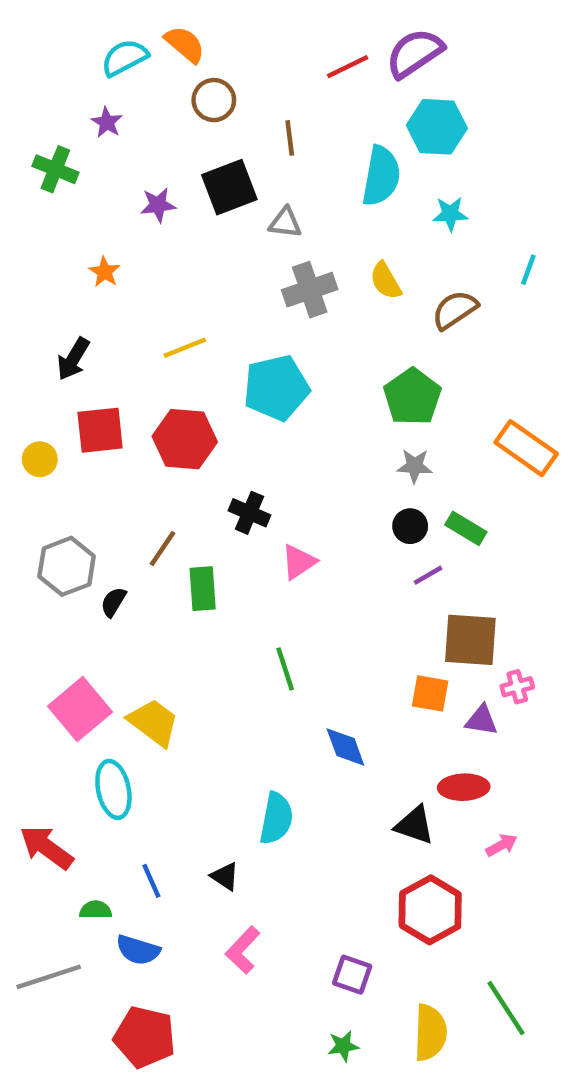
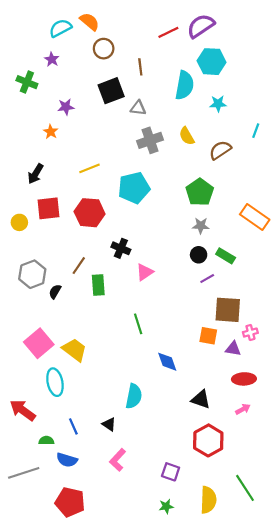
purple star: (158, 205) -> (66, 107), moved
red ellipse: (464, 787) -> (244, 379), moved

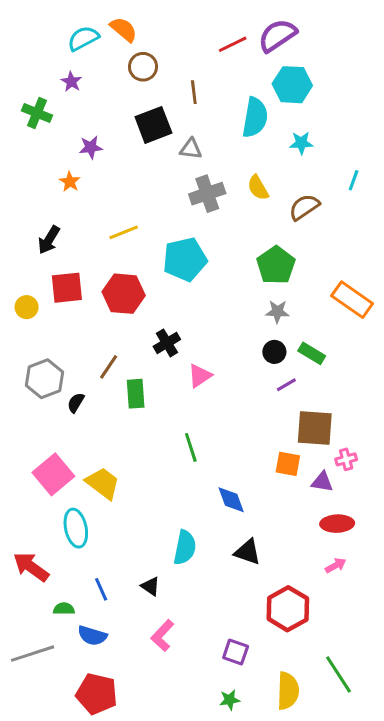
black cross: (121, 248) -> (167, 343), turned 36
black triangle: (201, 399) -> (248, 552), moved

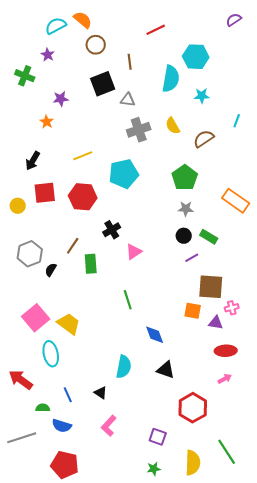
purple semicircle: (277, 35) -> (234, 20), moved, size x0.6

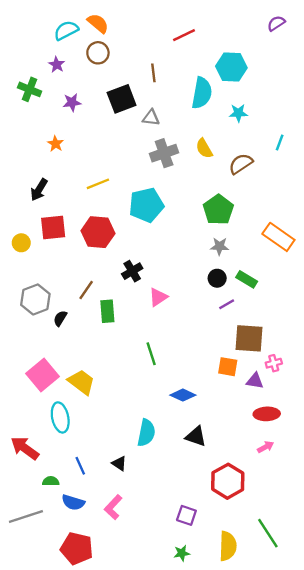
brown circle: (96, 45) -> (98, 53), moved
purple star: (61, 99) -> (72, 102), moved
blue diamond: (155, 335) -> (183, 395), turned -45
pink L-shape: (109, 426) -> (113, 507), moved

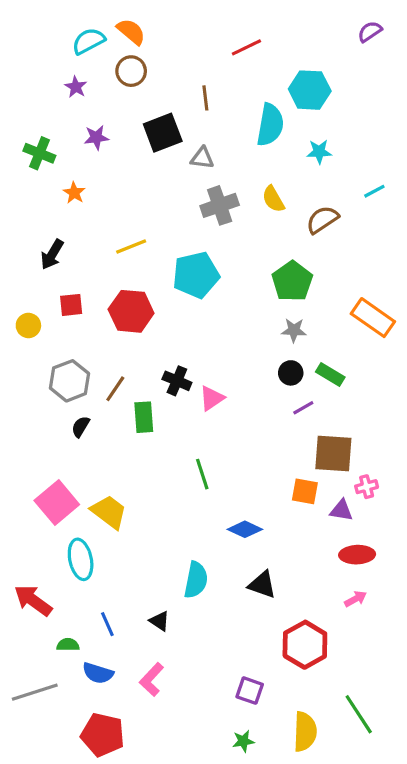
green cross: (30, 89) -> (39, 153), moved
cyan line: (280, 143) -> (374, 191), turned 42
red square: (53, 227) -> (71, 305), size x0.7
black cross: (132, 271) -> (177, 381), moved, turned -36
gray hexagon: (35, 299) -> (69, 381), moved

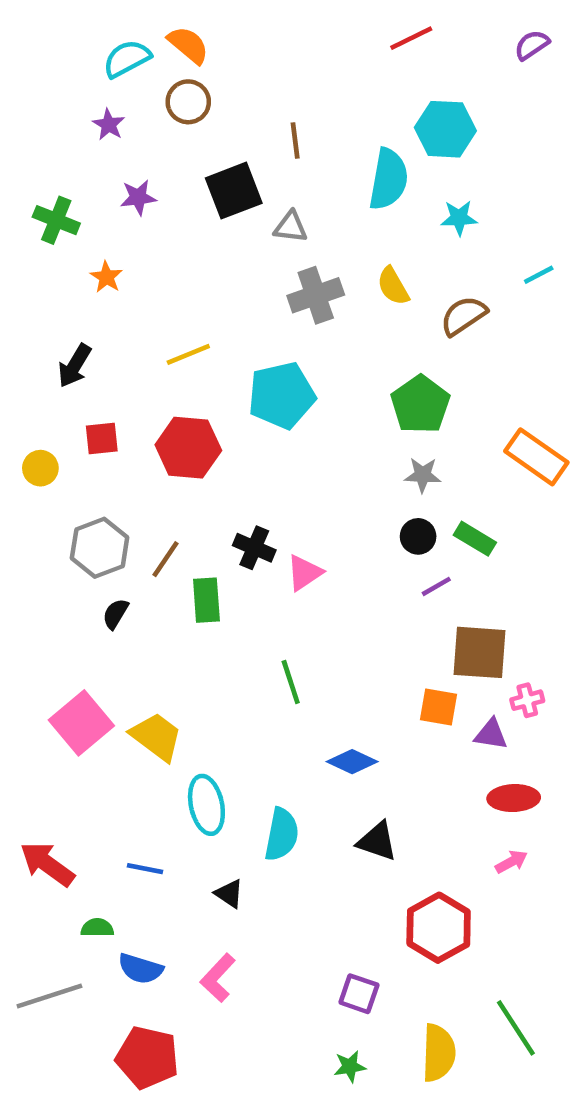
red line: (246, 47) -> (411, 38), moved
cyan ellipse: (81, 559) -> (206, 805), moved
blue line: (107, 624) -> (145, 869), moved, turned -55

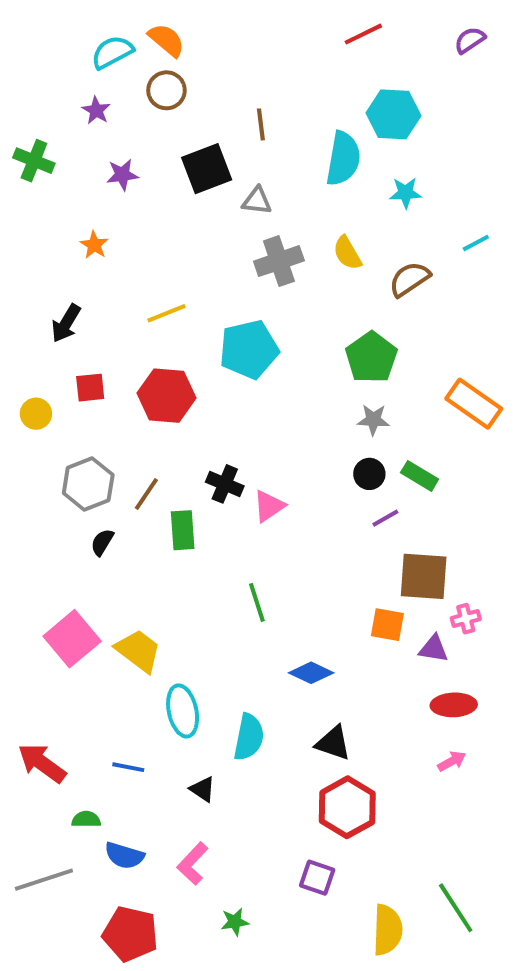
green cross: (56, 220) -> (34, 161), moved
red hexagon: (439, 928) -> (347, 807), moved
green star: (350, 1067) -> (235, 922), moved

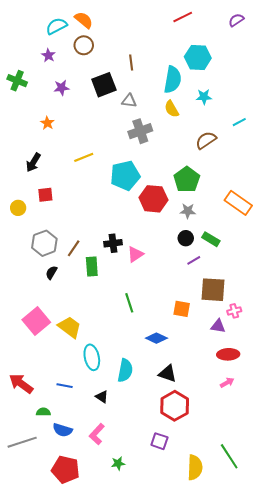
yellow semicircle: (347, 253) -> (172, 109), moved
red hexagon: (166, 396) -> (153, 199), moved
black cross: (225, 484) -> (113, 243), turned -30
orange square: (387, 625) -> (182, 309), moved

